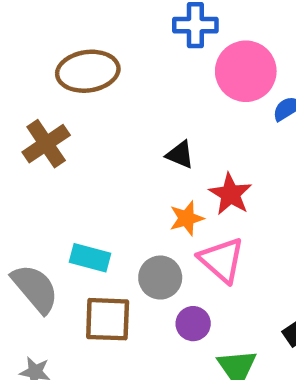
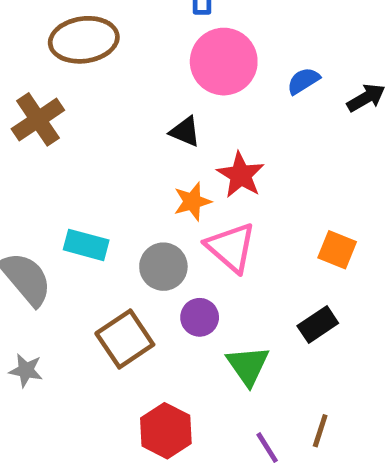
pink circle: (246, 71) -> (224, 62), moved
brown square: (108, 319) -> (125, 339), moved, turned -36

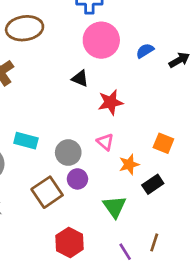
red star: (241, 175) -> (111, 102), turned 30
orange star: (192, 201) -> (129, 164), moved
pink triangle: (231, 247) -> (105, 142), size x0.6
purple circle: (200, 317) -> (77, 179), moved

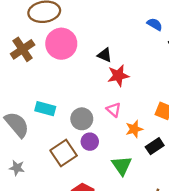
pink circle: (101, 40) -> (61, 44), moved
blue semicircle: (145, 51) -> (155, 24), moved, turned 63
black triangle: (80, 78) -> (105, 55), moved

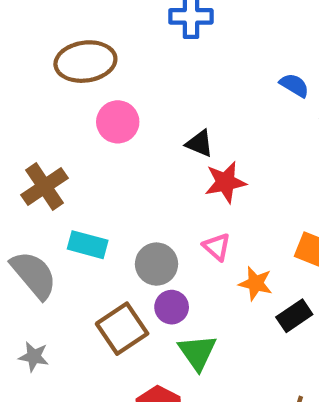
pink circle: (61, 44) -> (118, 122), size x0.7
brown cross: (23, 49) -> (45, 186), moved
orange star: (134, 129) -> (256, 283), turned 30
green triangle: (122, 166) -> (197, 352), moved

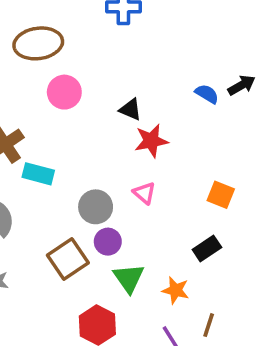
blue semicircle: (294, 85) -> (207, 94), moved
cyan rectangle: (88, 245) -> (38, 174), moved
orange star: (256, 283) -> (176, 290), moved

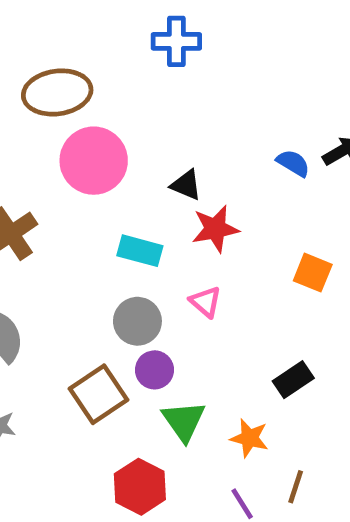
pink circle: (64, 92) -> (94, 161), size x1.4
cyan rectangle: (38, 174) -> (140, 251), moved
orange square: (221, 195) -> (313, 273), moved

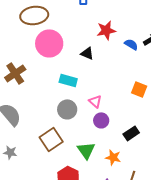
red star: (215, 229) -> (106, 30), moved
purple circle: (154, 370) -> (101, 120), moved

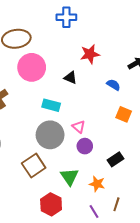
blue semicircle: (131, 44) -> (113, 85), moved
gray circle: (67, 109) -> (50, 135), size x1.4

